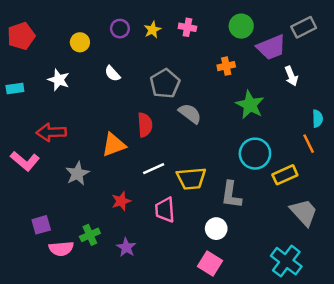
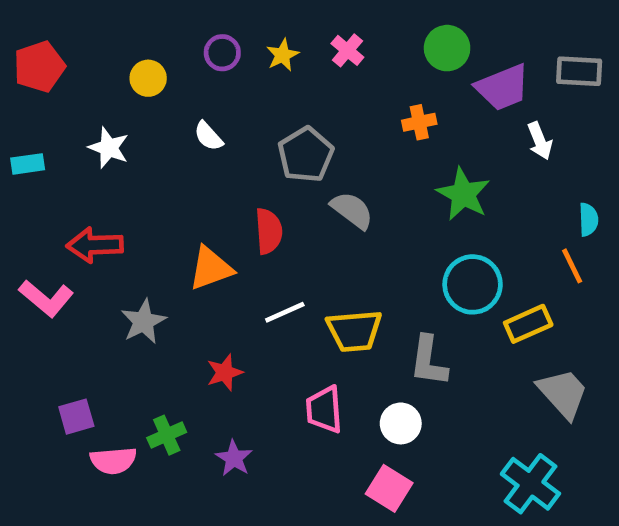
pink cross: (187, 27) -> (347, 50), turned 30
gray rectangle: (304, 27) -> (579, 71), moved, turned 30
pink trapezoid: (165, 210) -> (324, 410), moved

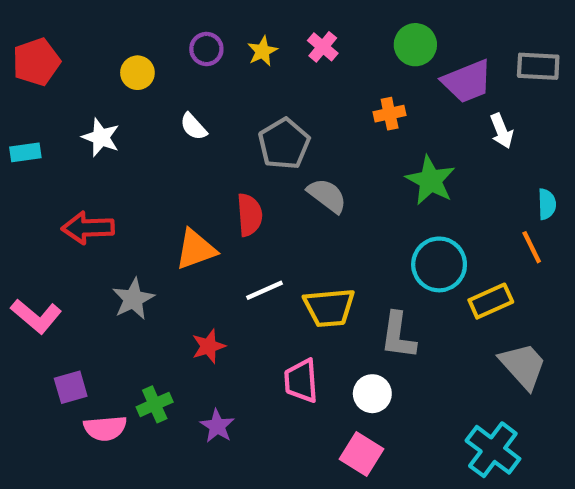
pink L-shape: (46, 298) -> (36, 316), moved

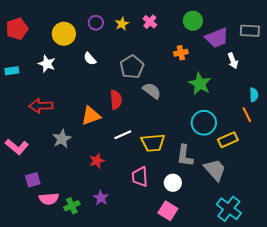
yellow circle: (137, 73) -> (64, 34), size x1.5
gray trapezoid: (523, 366) -> (215, 170), moved
green cross: (155, 404) -> (72, 206), moved

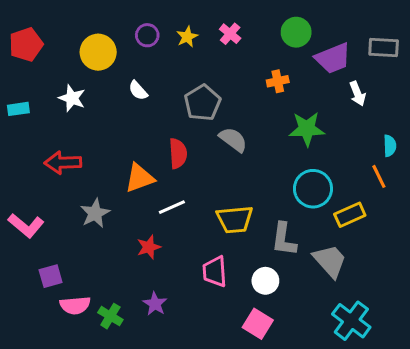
green star: (200, 84) -> (307, 129), turned -30
white line: (123, 135) -> (172, 207), moved
green cross: (72, 206) -> (110, 316), turned -35

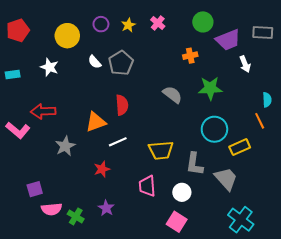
gray pentagon: (202, 103) -> (121, 63), moved
gray semicircle: (233, 140) -> (172, 95), moved
pink L-shape: (26, 226) -> (18, 130), moved

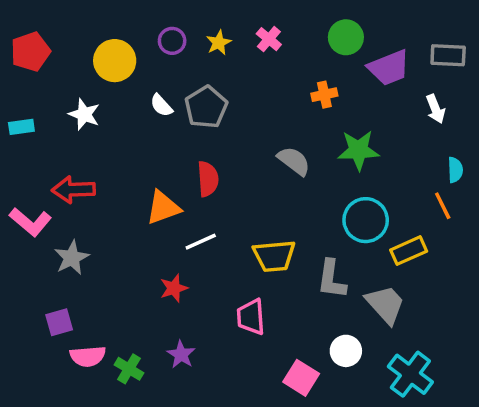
white arrow: (245, 64) -> (435, 109), moved
gray star: (65, 146) -> (72, 258), moved
white circle: (182, 192) -> (346, 351), moved

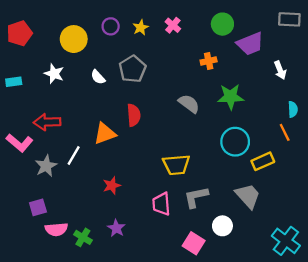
gray rectangle: (448, 55) -> (289, 19), moved
white semicircle: (161, 105) -> (98, 77), moved
white line: (201, 242) -> (74, 156), moved, turned -36
gray L-shape: (332, 279) -> (196, 197), moved, turned 70
cyan cross: (410, 374) -> (286, 241), moved

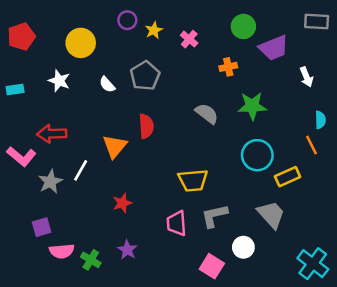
pink cross: (173, 25) -> (189, 39), moved
purple circle: (111, 26) -> (127, 20), moved
orange triangle: (105, 134) -> (115, 146), turned -30

